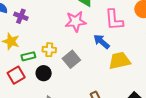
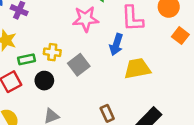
blue arrow: (102, 42) -> (116, 44), turned -114

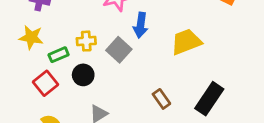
blue arrow: (116, 44) -> (141, 25), moved

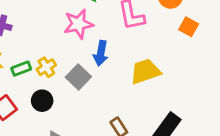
yellow cross: (86, 41) -> (46, 67), turned -30
green rectangle: (59, 55) -> (21, 69), moved

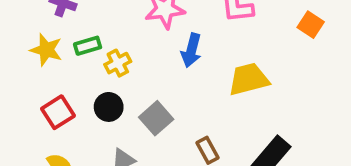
green rectangle: (21, 69) -> (88, 46), moved
gray square: (78, 77) -> (156, 118), moved

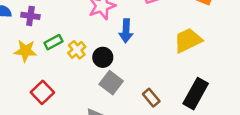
yellow trapezoid: (249, 79) -> (188, 40), moved
black circle: (109, 107) -> (103, 57), moved

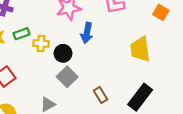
yellow trapezoid: (188, 40) -> (140, 49), turned -80
yellow cross: (77, 50) -> (41, 43), turned 35

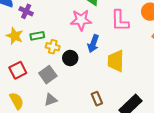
yellow trapezoid: (140, 49) -> (116, 61), moved
gray square: (67, 77) -> (48, 75), moved

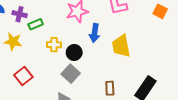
green rectangle: (37, 36) -> (36, 24), moved
gray square: (48, 75) -> (71, 74), moved
brown rectangle: (97, 99) -> (110, 88), turned 32

